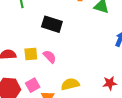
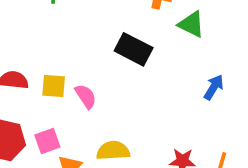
black rectangle: (52, 24) -> (134, 49), moved

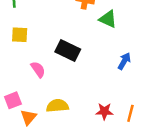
black rectangle: (134, 49) -> (68, 51), moved
yellow square: (54, 86) -> (20, 35), moved

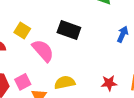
yellow square: (20, 35) -> (22, 31), moved, turned 35
pink semicircle: (38, 69) -> (43, 51), size x1.5

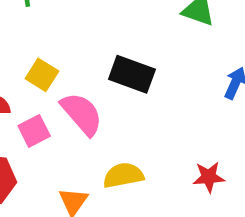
pink square: (23, 82) -> (34, 131), moved

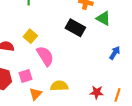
black rectangle: (132, 74) -> (75, 28), moved
pink square: (34, 131) -> (25, 76), moved

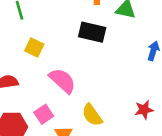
yellow square: (30, 36) -> (34, 48), moved
yellow semicircle: (59, 86) -> (92, 115), turned -108

